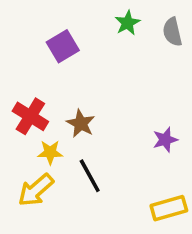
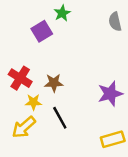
green star: (127, 23) -> (62, 13), moved
brown star: (81, 124) -> (54, 83), turned -30
purple star: (165, 140) -> (110, 94), size x1.5

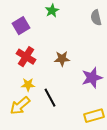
purple square: (42, 31) -> (21, 26), moved
red cross: (20, 78) -> (26, 57), moved
brown star: (54, 83) -> (62, 59), moved

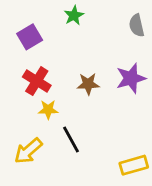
purple star: (92, 78) -> (131, 78), moved
yellow star: (28, 85) -> (48, 110), moved

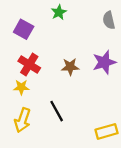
purple square: (30, 37) -> (24, 29), turned -30
yellow star: (48, 110) -> (21, 87), moved
yellow arrow: (28, 151) -> (22, 120), turned -30

